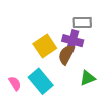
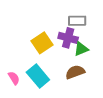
brown semicircle: (66, 55) -> (75, 72), moved, turned 42
green triangle: (88, 78) -> (81, 49), moved

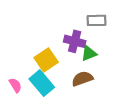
gray rectangle: (77, 21) -> (97, 20), moved
yellow square: (42, 43) -> (46, 60), moved

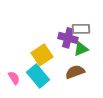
gray rectangle: (97, 20) -> (81, 29), moved

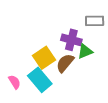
gray rectangle: (81, 29) -> (95, 21), moved
brown semicircle: (75, 72) -> (65, 63), moved, turned -30

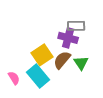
gray rectangle: (95, 21) -> (76, 26), moved
green triangle: (85, 51) -> (81, 63), moved, turned -42

